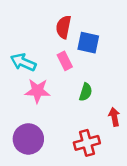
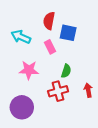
cyan arrow: (23, 62) -> (21, 37), moved
red cross: (87, 143) -> (58, 91), moved

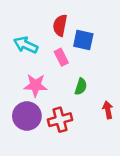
red cross: (58, 91) -> (60, 120), moved
purple circle: (22, 107) -> (27, 116), moved

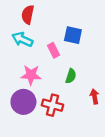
red semicircle: (60, 25) -> (28, 15), moved
red cross: (60, 120) -> (52, 105), turned 30

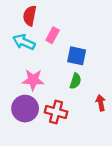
blue square: (73, 35) -> (77, 56), moved
pink rectangle: (54, 50) -> (53, 35), moved, turned 56

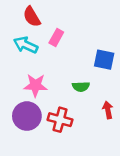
red semicircle: (30, 16) -> (32, 17), turned -42
blue square: (77, 56) -> (104, 60), moved
green semicircle: (75, 81) -> (81, 87), turned 70

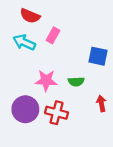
red semicircle: (32, 17) -> (30, 16), turned -36
pink star: (35, 85) -> (46, 80), moved

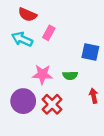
red cross: (56, 113) -> (52, 104), turned 30

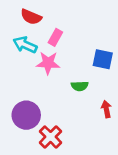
pink star: (42, 74) -> (48, 63), moved
red cross: (52, 104) -> (51, 137), moved

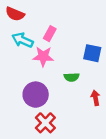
red semicircle: (31, 17) -> (15, 14), moved
purple circle: (26, 115) -> (36, 95), moved

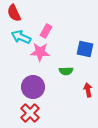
red semicircle: (15, 14) -> (14, 13), turned 42
red cross: (45, 123) -> (30, 113), moved

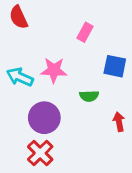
pink rectangle: (46, 31) -> (85, 32), moved
cyan arrow: (21, 37) -> (20, 77), moved

